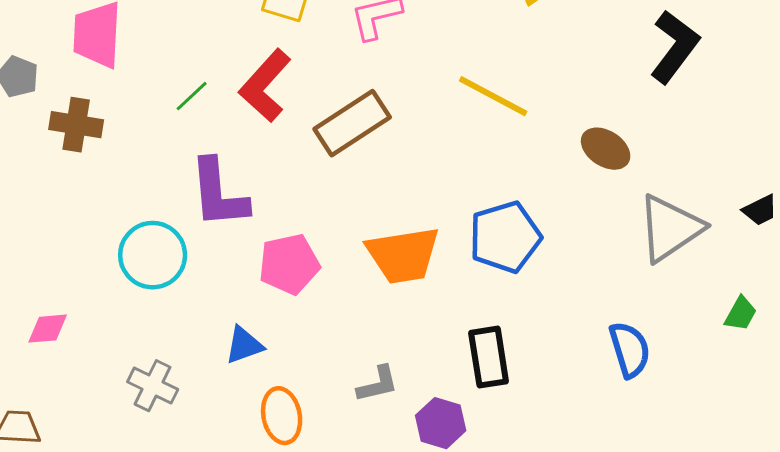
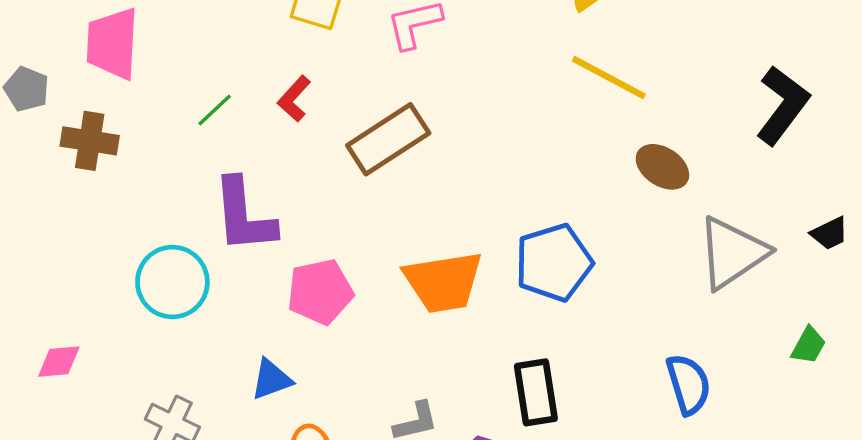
black L-shape: (675, 47) -> (783, 105), moved
red L-shape: (265, 86) -> (294, 99), size x0.6
yellow line: (493, 96) -> (609, 78), moved

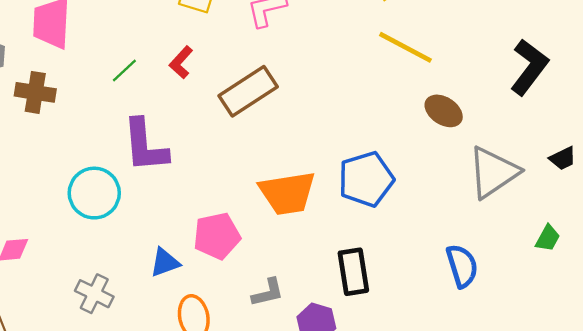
pink pentagon: (320, 292) -> (217, 236), moved

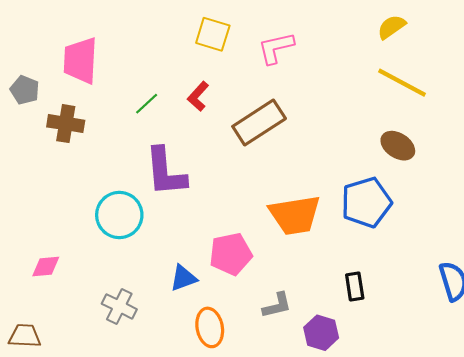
brown ellipse: (444, 111) -> (398, 146), moved
black rectangle: (353, 272) -> (355, 286), size x0.7

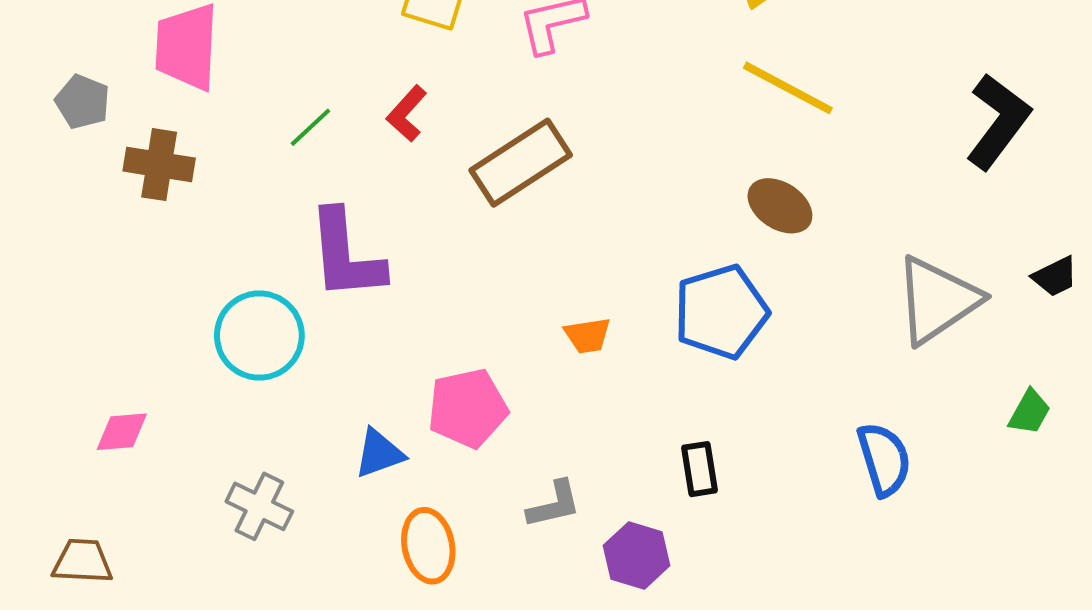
orange trapezoid: (295, 215) -> (587, 335), size x0.5

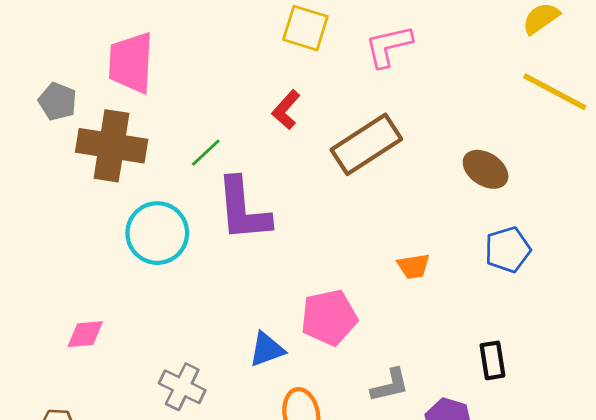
green line: (310, 127) -> (206, 153), moved
brown cross: (159, 165) -> (112, 146), size x1.4
brown ellipse: (780, 206) -> (486, 169), moved
blue pentagon: (721, 312) -> (508, 250), size x0.7
cyan circle: (259, 335) -> (157, 233), moved

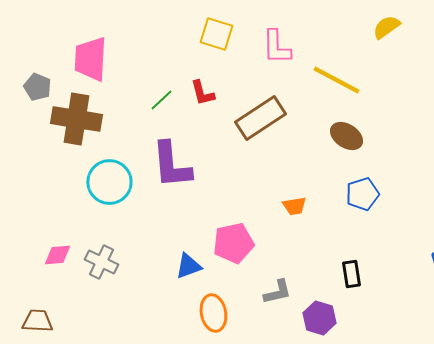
pink L-shape: (389, 46) -> (276, 47), turned -78
yellow line: (555, 92) -> (336, 80), moved
red L-shape: (286, 110) -> (202, 93), turned -56
green line: (206, 153) -> (161, 100), moved
gray cross: (182, 387) -> (101, 262), moved

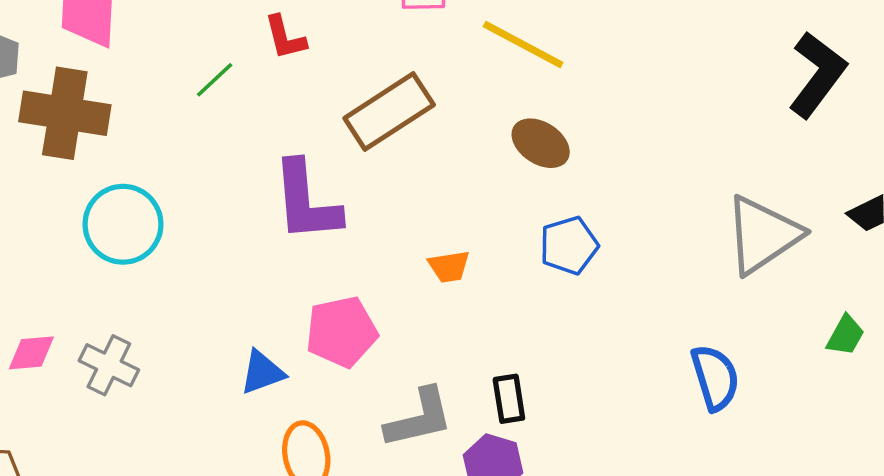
red L-shape: (202, 93) -> (285, 37), moved
purple L-shape: (171, 165) -> (306, 201), moved
black rectangle: (351, 274) -> (509, 399), moved
gray L-shape: (277, 292) -> (419, 418), size x1.4

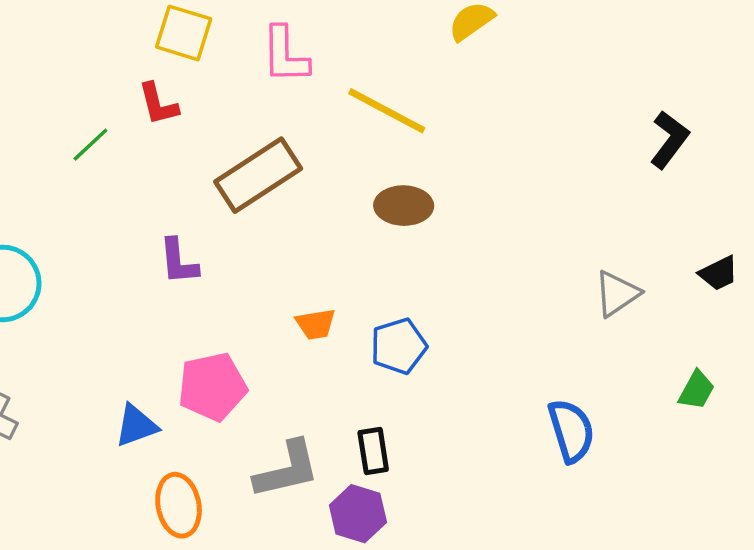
black L-shape: (817, 74) -> (669, 140), size x0.7
brown ellipse: (541, 143) -> (404, 206), turned -32
purple L-shape: (306, 201) -> (179, 261), size x0.6
gray triangle: (763, 235) -> (617, 294), size x0.6
blue pentagon: (569, 245) -> (399, 346), moved

